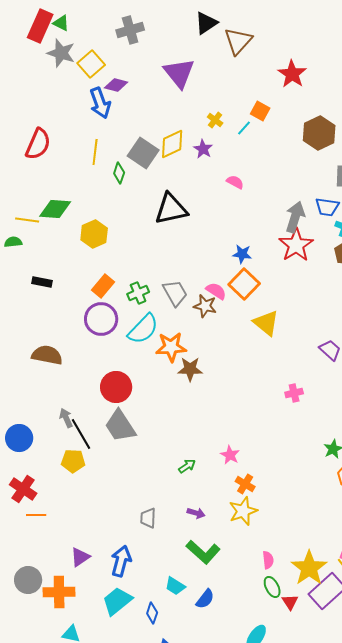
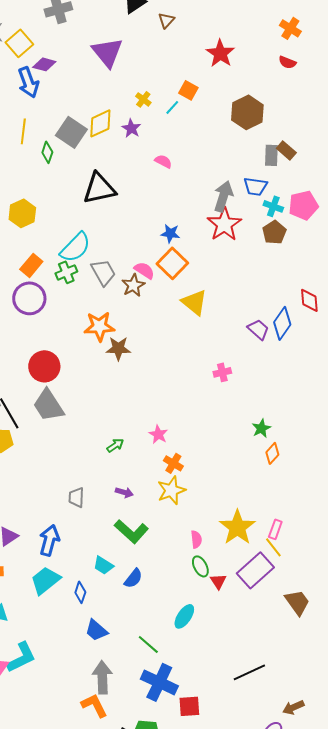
brown triangle: (238, 41) -> (166, 20), size x0.6
brown star: (205, 306) -> (133, 285), turned 30
cyan semicircle: (143, 329) -> (75, 247), moved
yellow star: (309, 568) -> (237, 527), moved

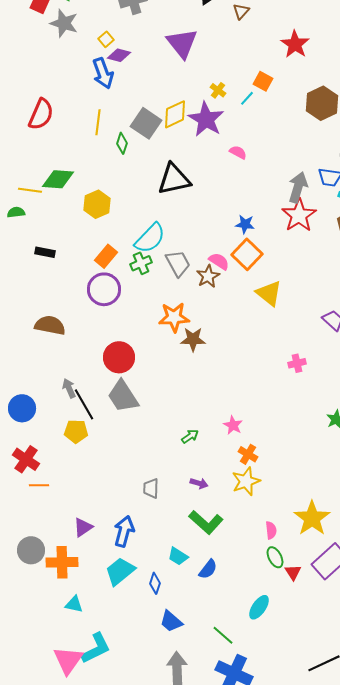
yellow square: (19, 43) -> (106, 39), moved, size x0.6
purple star: (131, 128) -> (206, 119), size x1.8

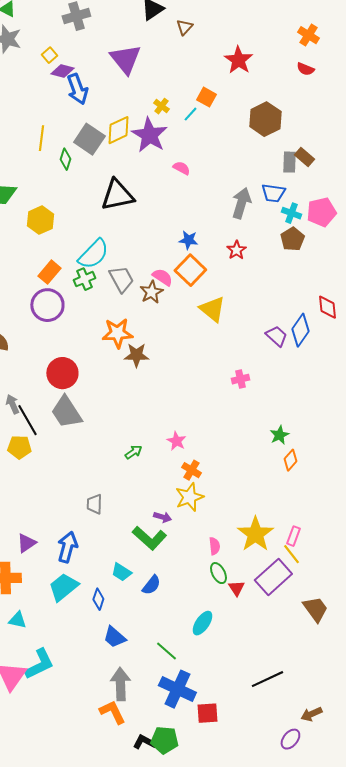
blue arrow: (103, 73) -> (77, 89), moved
red star: (299, 215) -> (236, 250), moved, size x0.6
purple arrow: (199, 483) -> (162, 517), moved

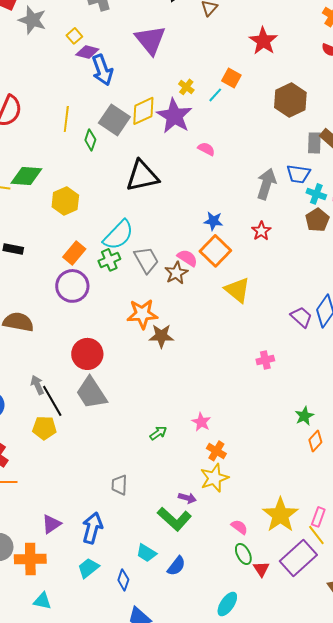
pink semicircle: (214, 546) -> (239, 527), turned -48
cyan trapezoid: (63, 587) -> (88, 568), size x0.7

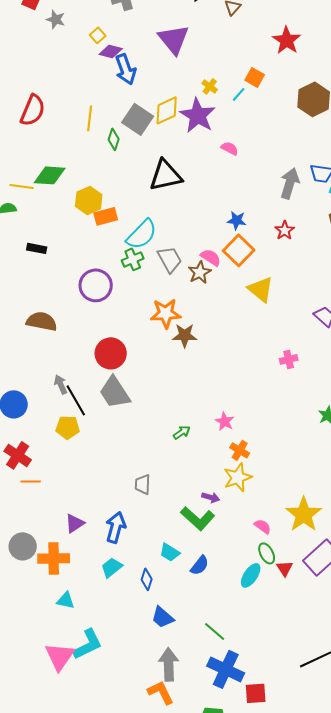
gray star: (32, 20) -> (56, 19), size x0.7
orange rectangle: (74, 253) -> (106, 216), moved, turned 35
cyan ellipse: (227, 604) -> (251, 575), moved

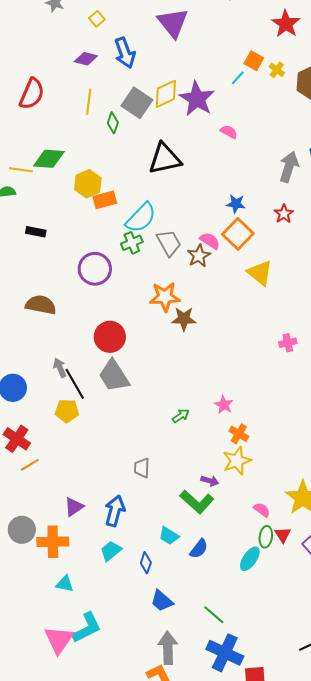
purple diamond: (111, 51) -> (86, 59), moved
yellow cross: (210, 86) -> (277, 70), moved
orange line: (31, 481) -> (30, 465), turned -30
green ellipse: (267, 553) -> (266, 537), turned 35
red triangle: (285, 568) -> (283, 535), moved

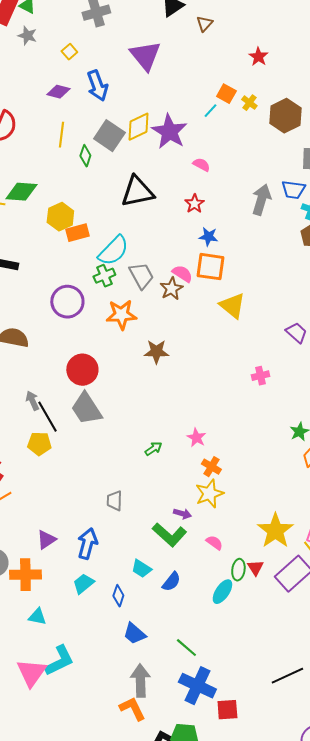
red star: (286, 24) -> (258, 57), size x0.7
red star: (284, 214) -> (194, 204), moved
orange square: (238, 234) -> (210, 267), turned -36
orange star: (165, 297) -> (121, 315), moved
pink semicircle: (262, 510) -> (214, 543), moved

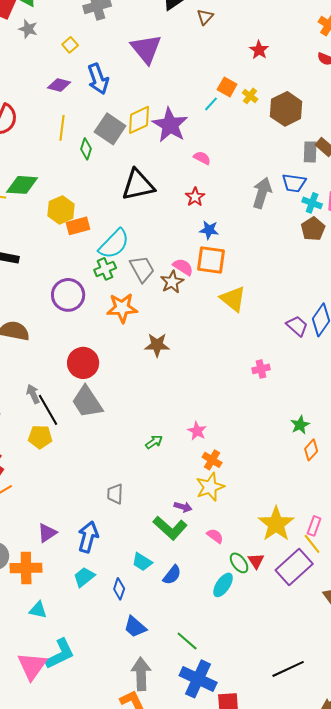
green ellipse: (238, 570) -> (239, 563), turned -45

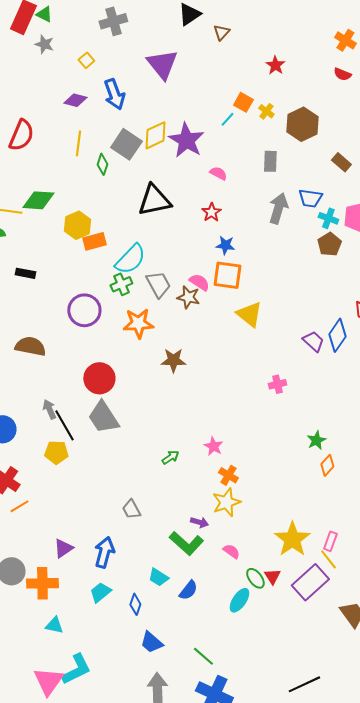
gray rectangle: (310, 152) -> (270, 161), moved
brown star: (172, 282) -> (188, 297), turned -30
gray trapezoid: (115, 494) -> (131, 509), turned -30

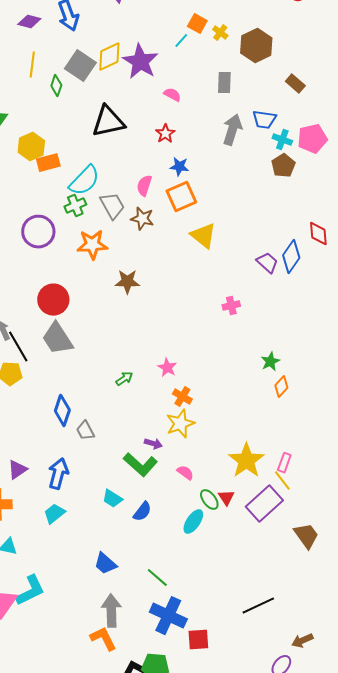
orange square: (227, 275) -> (181, 197), turned -32
pink semicircle: (199, 282) -> (144, 186), moved, turned -105
blue diamond: (135, 604) -> (62, 411), moved, size x1.4

